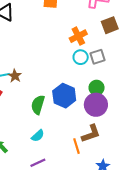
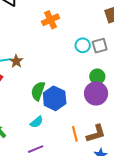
orange cross: (78, 36) -> (51, 20), moved
blue hexagon: (64, 96) -> (55, 98), moved
brown L-shape: (91, 134) -> (96, 134), moved

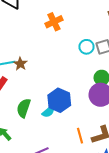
green semicircle: (38, 91) -> (24, 108), moved
cyan semicircle: (37, 122) -> (48, 112), moved

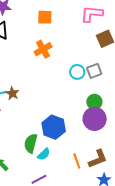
green semicircle: (24, 108) -> (31, 143), moved
cyan semicircle: (48, 112) -> (44, 154), moved

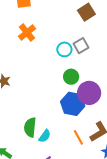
green circle: (94, 102) -> (71, 77), moved
blue hexagon: (54, 127) -> (73, 104), moved

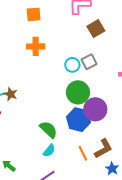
orange cross: (27, 33) -> (36, 46), turned 36
green circle: (71, 77) -> (78, 92), size x1.5
green semicircle: (30, 127) -> (48, 129), moved, turned 126

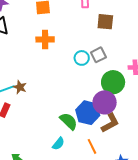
brown square: (96, 29) -> (105, 22), turned 36
green circle: (78, 92) -> (113, 82), moved
green semicircle: (48, 129) -> (69, 121), moved
brown L-shape: (103, 149) -> (110, 123), moved

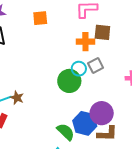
orange cross: (45, 39) -> (85, 42), moved
green circle: (113, 82) -> (69, 81), moved
brown L-shape: (110, 123) -> (107, 134), turned 30

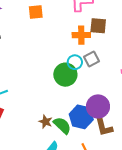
brown star: (17, 98) -> (46, 122), moved
brown L-shape: (107, 134) -> (104, 127), turned 75

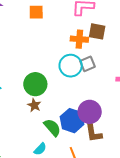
cyan circle: (75, 62) -> (71, 66), size x1.5
green circle: (65, 75) -> (35, 84), moved
brown star: (46, 122) -> (34, 105), moved

